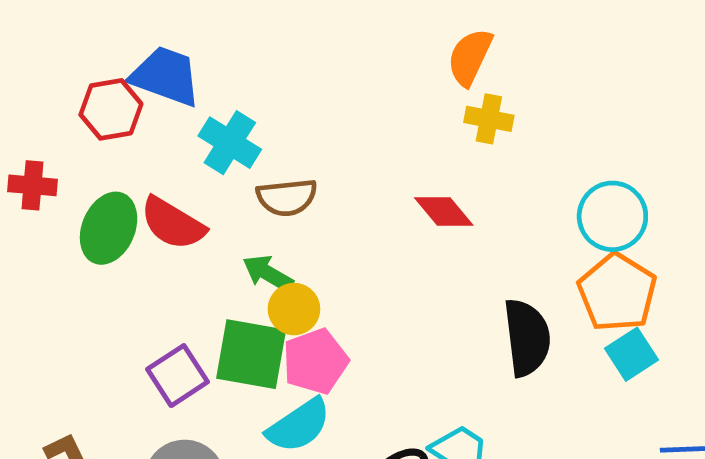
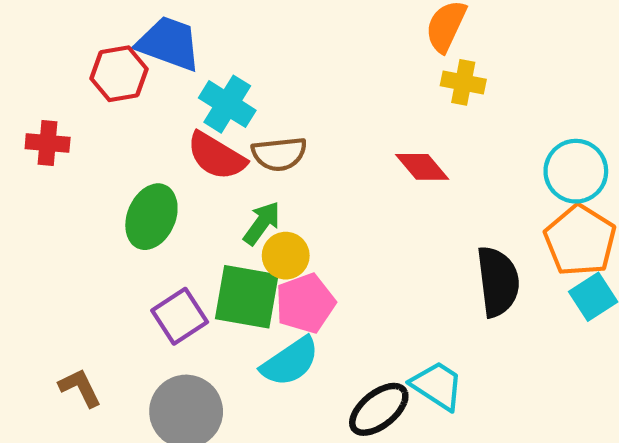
red semicircle: (173, 223) -> (216, 156), moved
green ellipse: (109, 228) -> (151, 217), moved
green arrow: (268, 273) -> (262, 223), turned 96

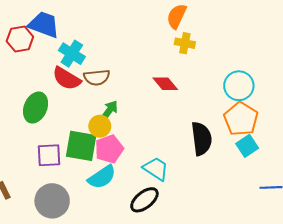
green arrow: (262, 223) -> (109, 111), moved
purple square: (180, 316) -> (49, 155), turned 30
cyan trapezoid: (437, 386) -> (156, 169), moved

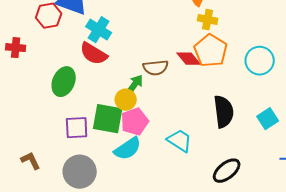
brown semicircle: (97, 77) -> (156, 68), moved
orange pentagon: (241, 119) -> (211, 51), moved
black ellipse: (144, 200) -> (227, 171), moved

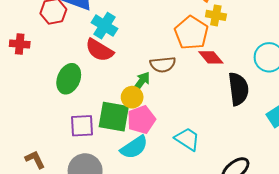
orange pentagon: (211, 51) -> (191, 33), moved
red diamond: (189, 59) -> (211, 57), moved
black semicircle: (224, 112) -> (238, 89), moved

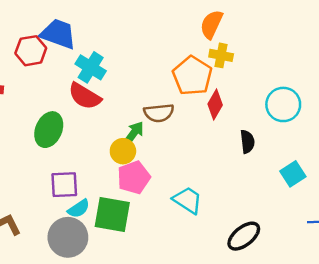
red diamond: (211, 57) -> (215, 104), turned 70
black semicircle: (238, 89) -> (247, 142), size x0.6
green square: (114, 117) -> (112, 215), moved
cyan semicircle: (134, 147) -> (79, 209), moved, size x0.7

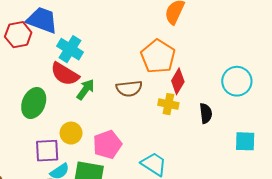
yellow cross: (221, 55) -> (168, 104), moved
green arrow: (134, 133) -> (86, 90), moved
yellow circle: (123, 151) -> (71, 133), moved
cyan square: (293, 174) -> (245, 141), turned 35

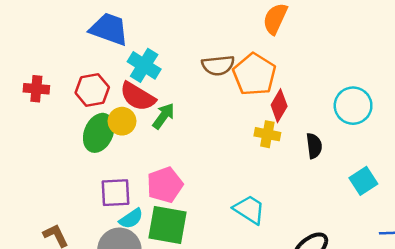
red hexagon: (18, 35) -> (92, 90), moved
brown semicircle: (129, 88) -> (218, 65), moved
yellow circle: (71, 133) -> (122, 121), moved
cyan square: (245, 141) -> (363, 181), turned -35
pink pentagon: (107, 144) -> (165, 185), moved

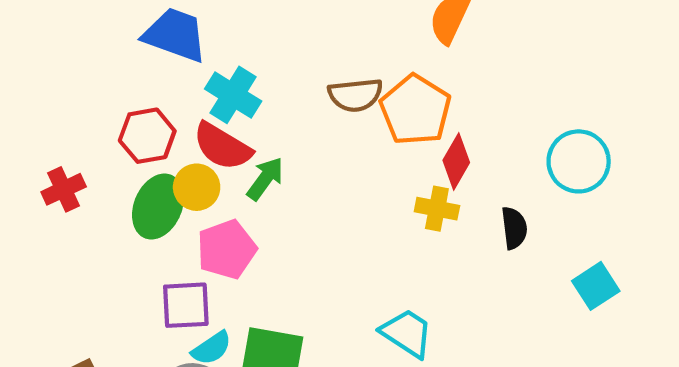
red cross: (36, 89) -> (64, 189), moved, turned -30
pink pentagon: (165, 185) -> (227, 249), moved

